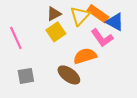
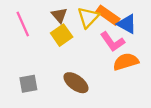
brown triangle: (54, 14) -> (59, 15), turned -42
pink line: (16, 38) -> (23, 24), moved
orange semicircle: (85, 56) -> (126, 62), moved

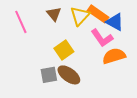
yellow square: (62, 35) -> (64, 50), moved
gray square: (28, 84) -> (49, 75), moved

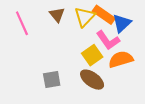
blue triangle: (115, 22) -> (122, 23), turned 48
yellow square: (64, 50) -> (92, 55), moved
brown ellipse: (69, 75) -> (92, 80), moved

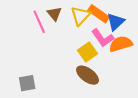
pink line: (22, 23) -> (39, 22), moved
orange semicircle: (121, 59) -> (121, 44), moved
gray square: (52, 80) -> (27, 83), moved

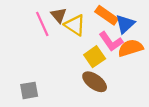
yellow triangle: (80, 16) -> (75, 25), moved, turned -40

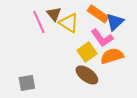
orange semicircle: (131, 48) -> (112, 56), moved

